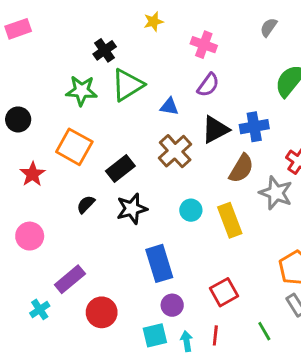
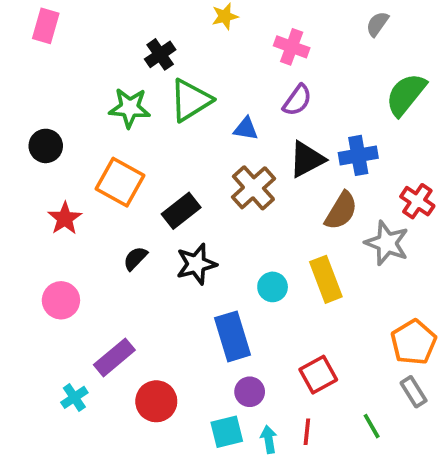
pink rectangle: (18, 29) -> (46, 26), turned -55
cyan circle: (191, 210) -> (273, 287), moved

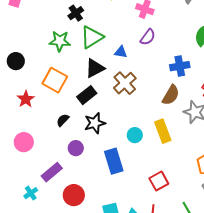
black triangle: (307, 159) -> (95, 68), moved
purple circle: (250, 392) -> (76, 148), moved

